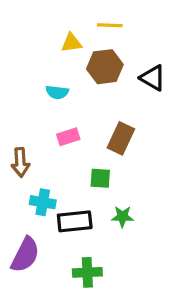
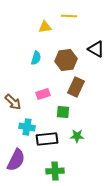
brown hexagon: (105, 67) -> (66, 60), moved
cyan semicircle: (57, 92) -> (36, 58), turned -80
pink rectangle: (68, 137) -> (43, 94), moved
brown arrow: (20, 162) -> (13, 102), turned -42

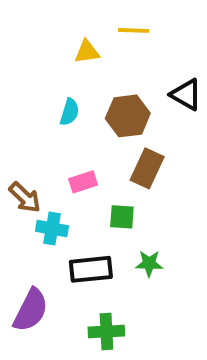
cyan cross: (27, 127) -> (52, 229), moved

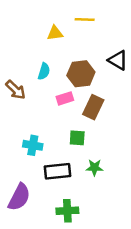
pink rectangle: (83, 182) -> (65, 98), moved
brown arrow: (25, 197) -> (16, 90), moved

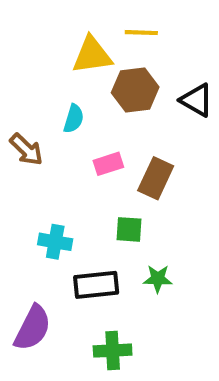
yellow triangle: (55, 33) -> (92, 55), size x1.5
brown hexagon: (81, 74) -> (135, 90), moved

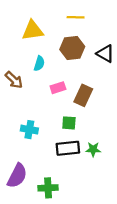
yellow triangle: (92, 55) -> (33, 30), moved
green star: (158, 279) -> (93, 149), moved
black rectangle: (96, 285) -> (68, 148), moved
green cross: (113, 351) -> (48, 188), moved

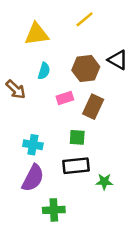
yellow line: (76, 17) -> (85, 19), turned -42
brown hexagon: (72, 48) -> (86, 68), moved
green star: (93, 149) -> (104, 182), moved
purple semicircle: (17, 176) -> (33, 178), moved

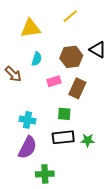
green star: (104, 182) -> (88, 140), moved

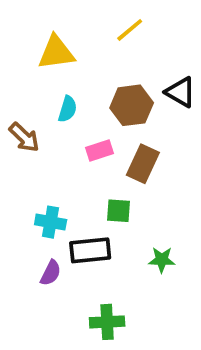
black rectangle: (63, 137) -> (90, 250), moved
purple semicircle: (28, 147) -> (51, 273), size x0.6
green cross: (45, 174) -> (107, 322), moved

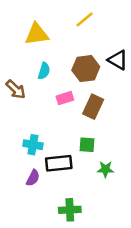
green square: (118, 211) -> (87, 145), moved

